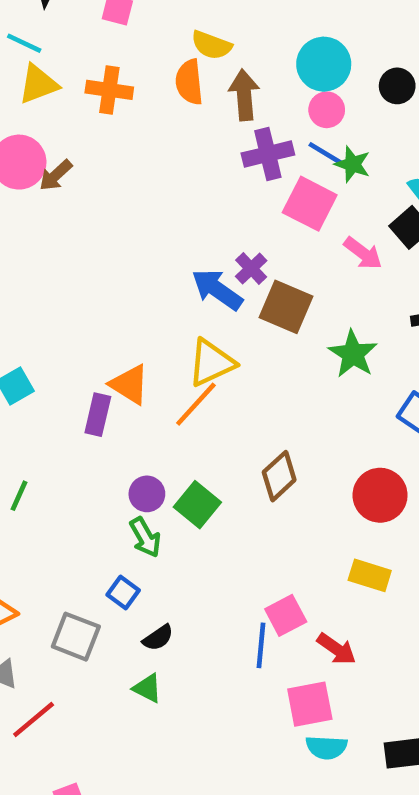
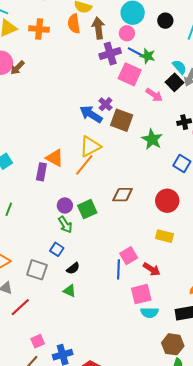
pink circle: (327, 110) -> (127, 33), moved
brown diamond: (279, 476) -> (123, 195), turned 45
green square: (197, 505) -> (87, 209), turned 30

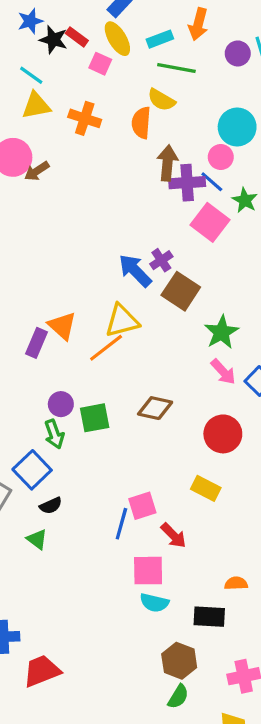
brown arrow: (98, 28) -> (167, 163), moved
blue line: (135, 52) -> (212, 182), moved
pink arrow: (154, 95) -> (223, 372), moved
blue square: (57, 249) -> (32, 470), size x1.6

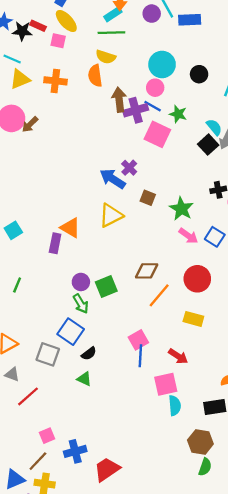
cyan rectangle: (160, 39) -> (113, 14), moved
brown square: (181, 291) -> (148, 198), moved, size x0.6
orange line: (106, 348) -> (159, 295), moved
pink square: (142, 506) -> (138, 340), moved
cyan semicircle: (154, 603) -> (175, 406), turned -96

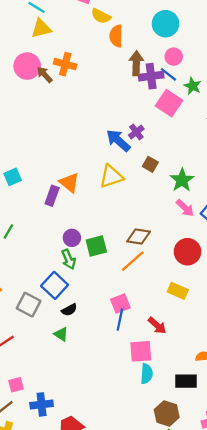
yellow semicircle: (106, 57) -> (101, 16), moved
cyan circle: (162, 64) -> (166, 24), moved
orange cross: (55, 81) -> (65, 64), moved
brown arrow: (30, 124) -> (45, 75), turned 84
orange line: (159, 295) -> (133, 261), moved

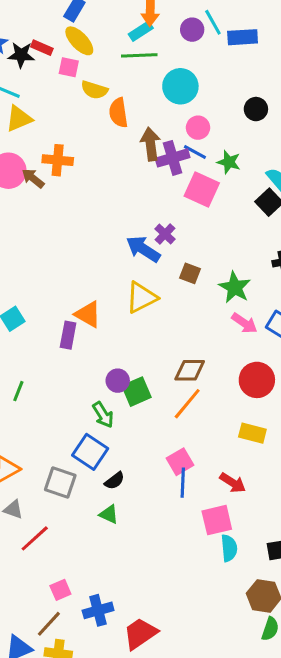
purple circle: (72, 238) -> (118, 381), moved

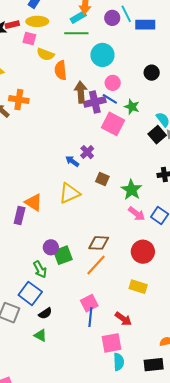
yellow ellipse: (79, 41) -> (37, 21), turned -50
red rectangle: (42, 48) -> (12, 25), turned -40
blue arrow: (143, 249) -> (72, 161), size x0.6

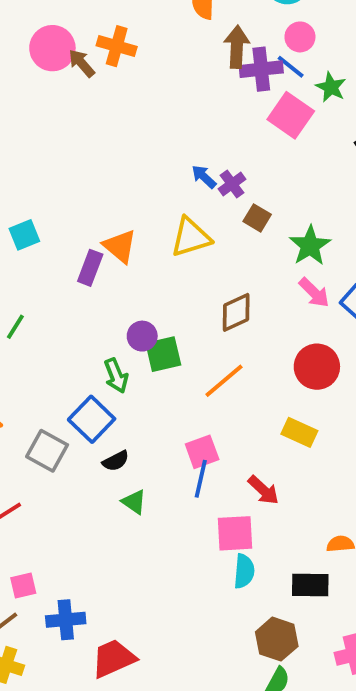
purple cross: (87, 152) -> (232, 184), moved
brown diamond: (99, 243) -> (236, 312), moved, turned -35
green triangle: (40, 335) -> (134, 502), moved

